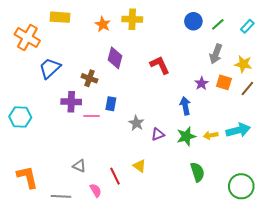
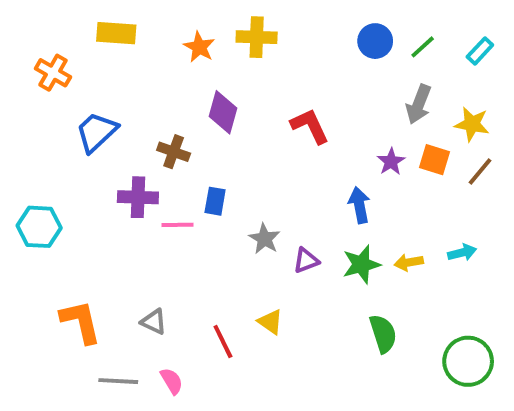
orange cross: (27, 38) -> (53, 73), size x0.7
cyan arrow: (238, 130) -> (462, 253), size x0.6
orange L-shape: (27, 177) -> (81, 322), moved
pink semicircle: (96, 190) -> (172, 381), moved

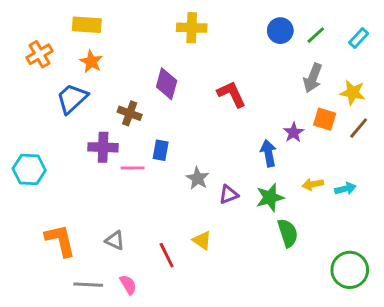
orange star: (199, 47) -> (91, 62), moved
orange cross: (53, 73) -> (40, 54), turned 30
purple star: (391, 162) -> (294, 133), moved
yellow arrow: (409, 262) -> (313, 184), moved
green semicircle: (383, 334) -> (288, 233), moved

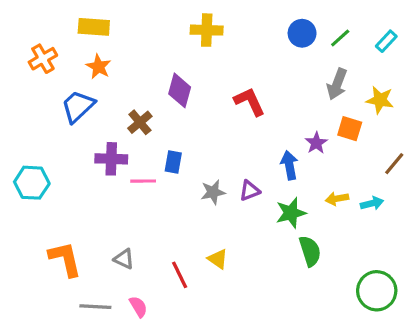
brown cross: (130, 113) -> (140, 122), turned 30
brown line: (359, 128) -> (394, 164), moved
gray star: (198, 178) -> (213, 192), turned 30
purple triangle: (229, 195) -> (250, 191), moved

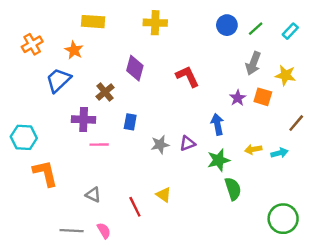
yellow rectangle: (94, 27) -> (93, 22), moved
purple star: (316, 143) -> (238, 98), moved
pink line: (143, 181) -> (99, 145), moved
orange L-shape: (65, 259) -> (45, 173), moved

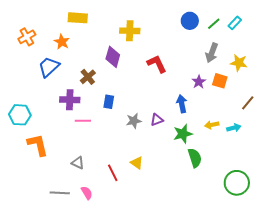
yellow cross: (155, 23) -> (130, 31), moved
cyan rectangle: (290, 31) -> (235, 23), moved

